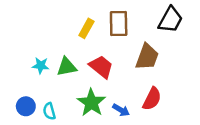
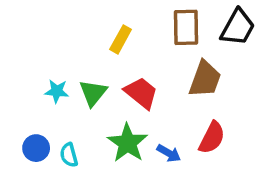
brown rectangle: (119, 23) -> (186, 27), moved
green triangle: (67, 67) -> (93, 93), turned -40

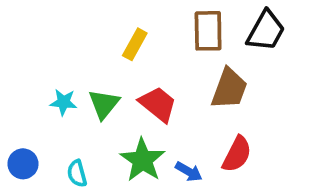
blue circle: (36, 148) -> (23, 164), moved

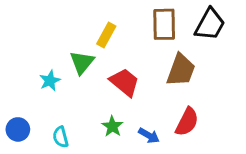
cyan star: (63, 102) -> (50, 81), turned -30
green triangle: (104, 104) -> (82, 62), moved
green star: (143, 160) -> (112, 126), size x0.6

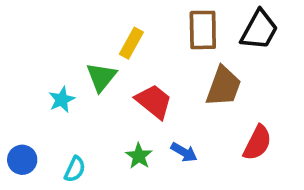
red semicircle: (187, 122) -> (257, 143), moved
blue arrow: (149, 136) -> (184, 152), moved
cyan semicircle: (61, 137) -> (75, 169), turned -140

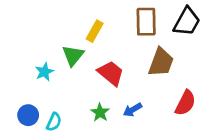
blue arrow: (184, 152) -> (133, 110), turned 120
blue circle: (22, 160) -> (28, 115), moved

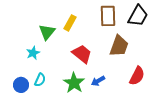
green triangle: (73, 56) -> (47, 32), moved
green star: (100, 112) -> (74, 83), size x1.5
cyan semicircle: (54, 122) -> (40, 80), moved

